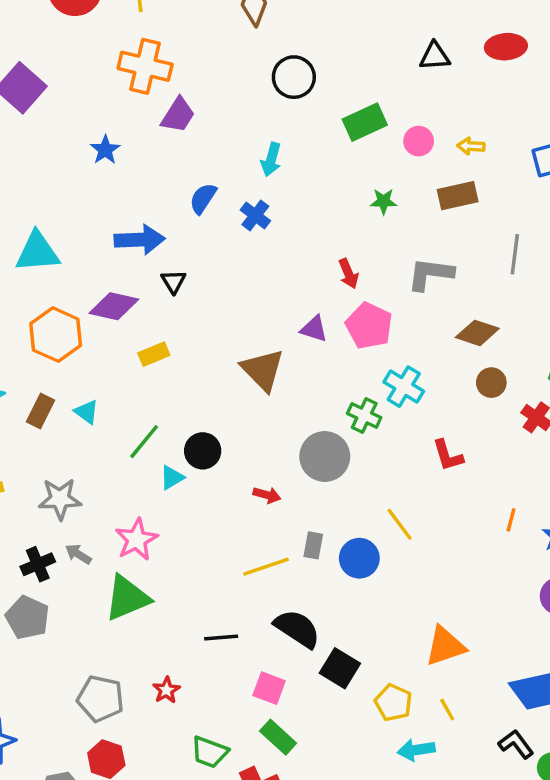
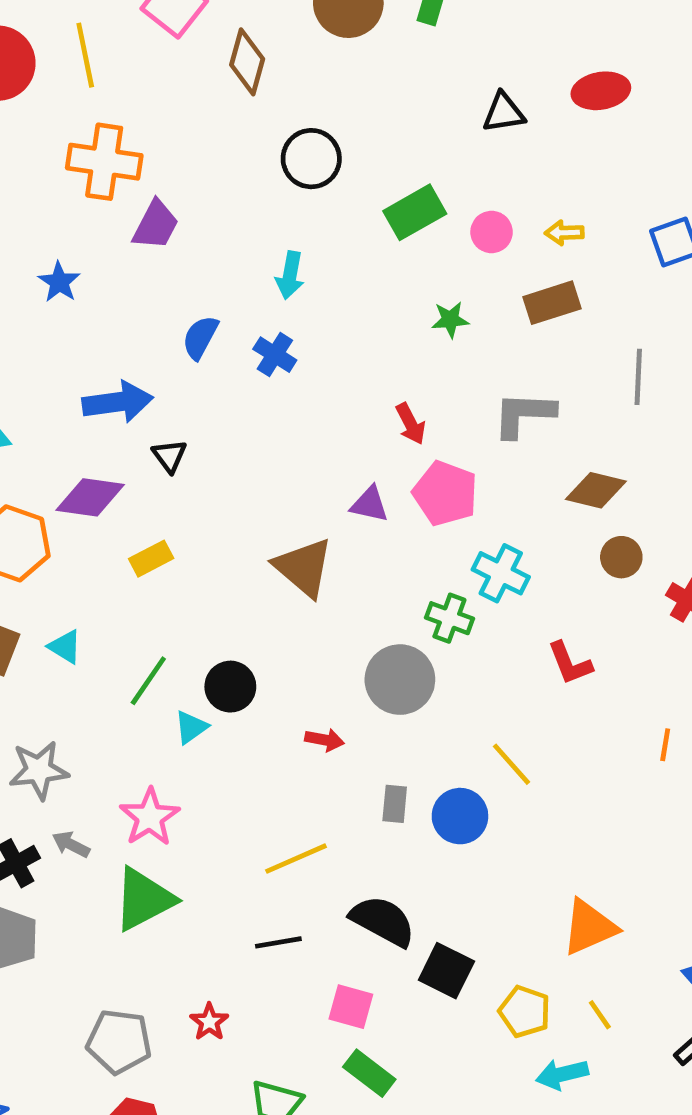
yellow line: (266, 567) -> (296, 859), moved

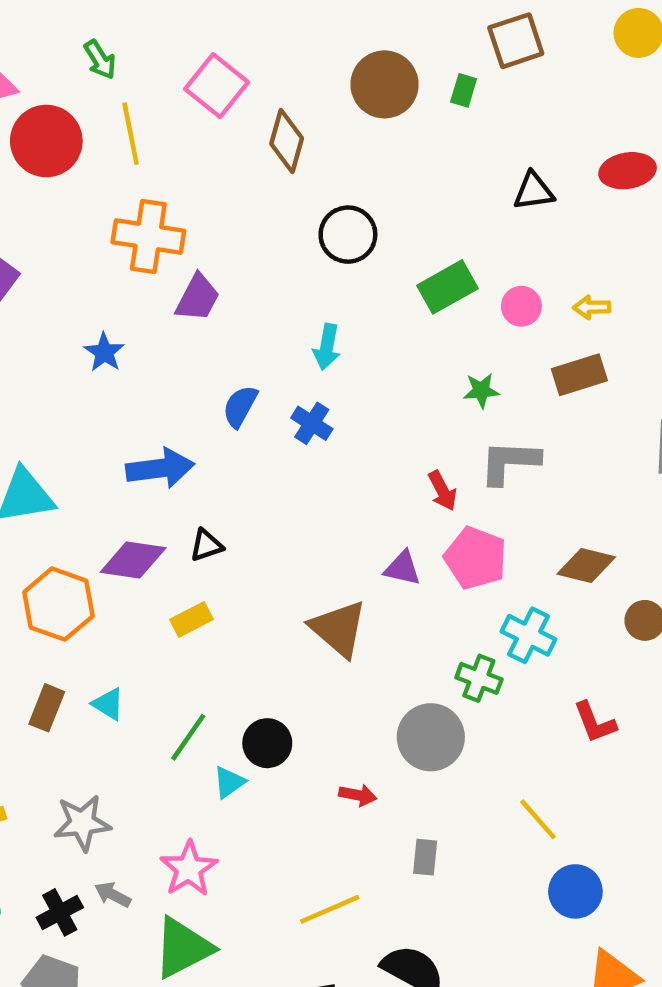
gray L-shape: (524, 414) -> (510, 462), moved
black triangle: (169, 456) -> (206, 545), moved, turned 48
brown diamond: (596, 490) -> (586, 565), moved
blue circle: (460, 816) -> (575, 891), moved

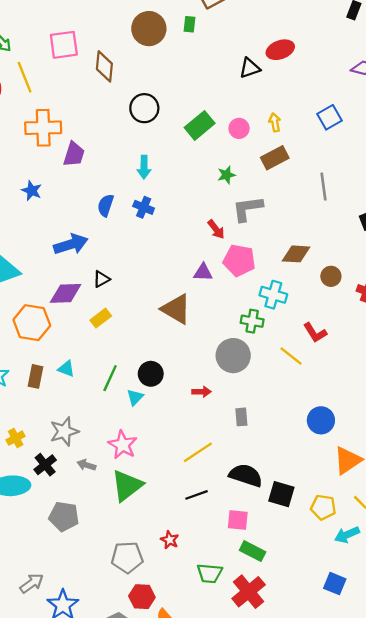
pink square: (217, 86) -> (64, 45), turned -36
black triangle: (534, 191) -> (250, 68), moved
yellow arrow: (592, 307) -> (275, 122), turned 90
yellow line: (538, 819) -> (291, 356), moved
black cross: (60, 912) -> (45, 465), moved

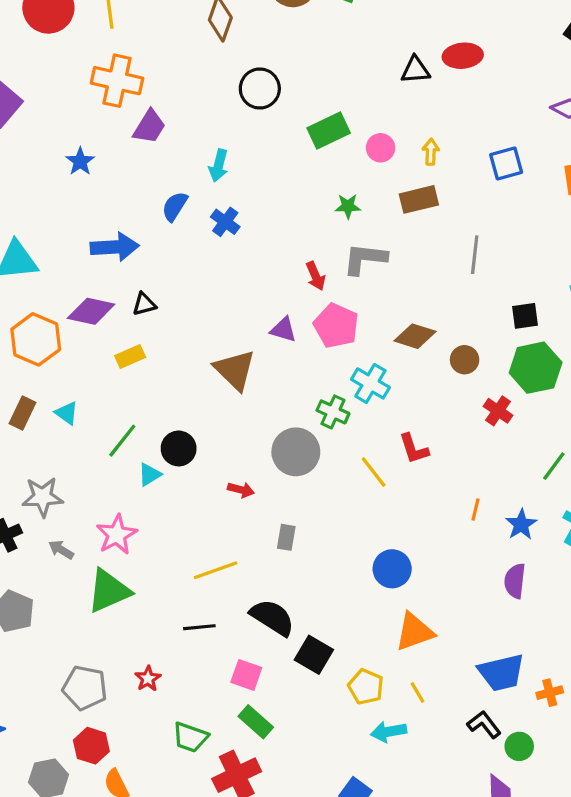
cyan arrow: (144, 167) -> (219, 166), moved
brown circle: (331, 276) -> (465, 360), moved

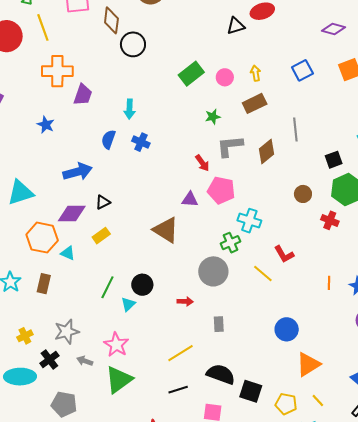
black circle: (260, 88) -> (133, 44), moved
brown diamond: (415, 336) -> (267, 151), moved, turned -45
green cross: (333, 412) -> (231, 243), turned -36
cyan triangle: (67, 413) -> (68, 253), moved

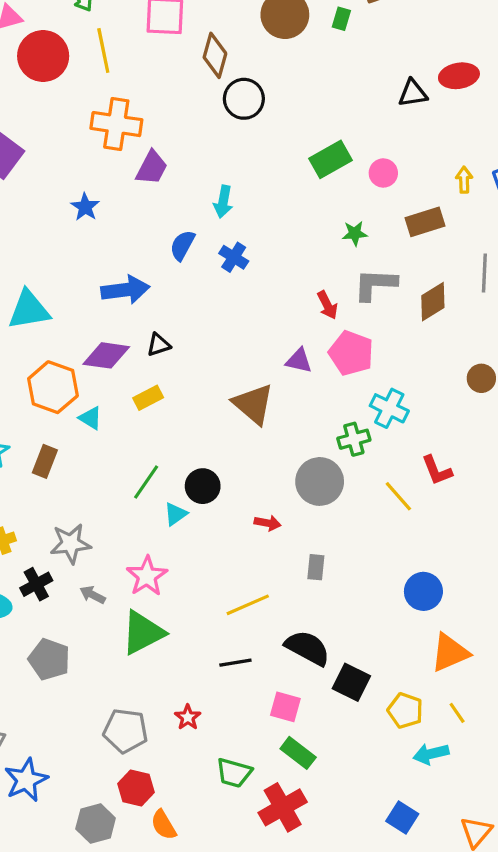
yellow arrow: (256, 73) -> (464, 180), moved

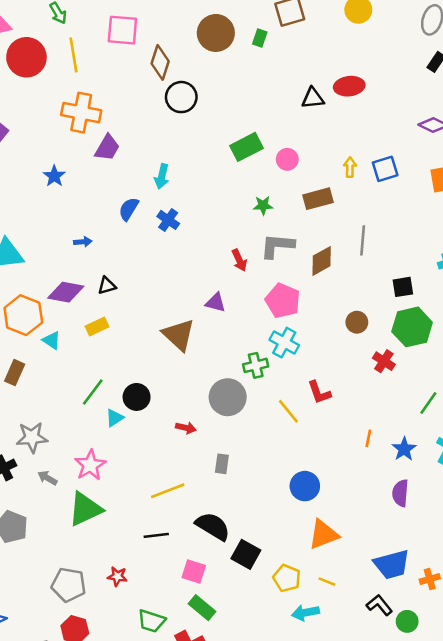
blue arrow: (125, 290) -> (83, 242), size x0.5
pink pentagon: (351, 353) -> (283, 301), moved
yellow line: (457, 713) -> (327, 582), turned -36
red star: (188, 717) -> (117, 576), turned -30

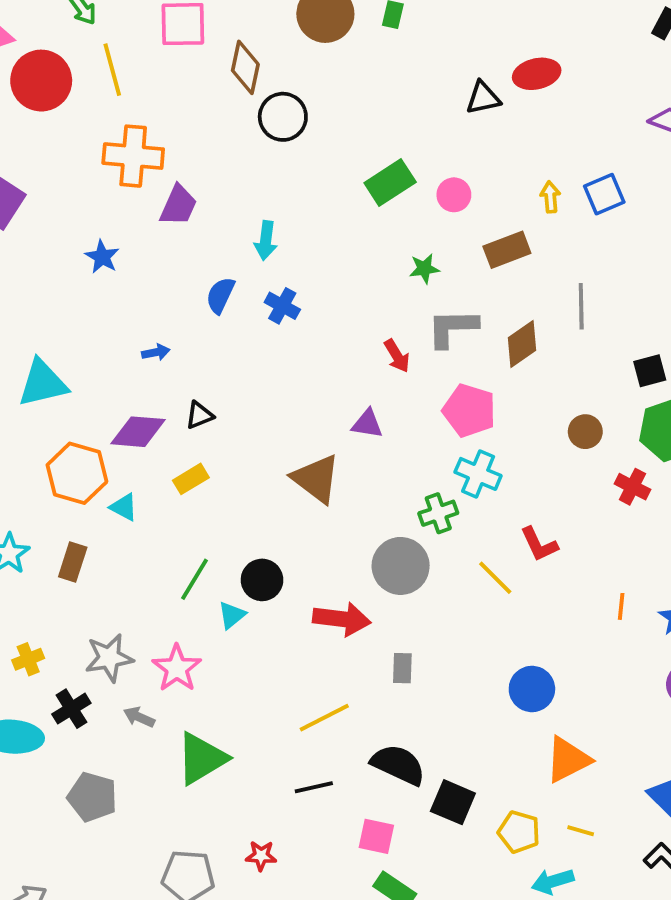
red arrow: (186, 428) -> (342, 619), size x1.8
pink star: (90, 465) -> (177, 668), moved

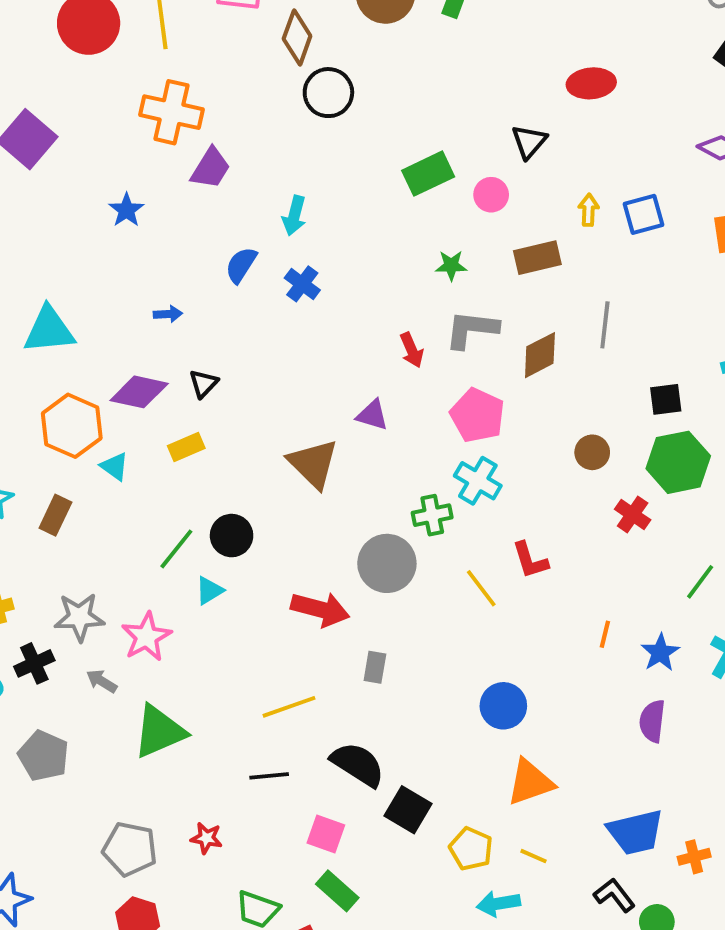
black triangle: (483, 98) -> (529, 142), moved, turned -45
black triangle: (199, 415) -> (204, 384), turned -32
black circle: (262, 580) -> (232, 536), moved

